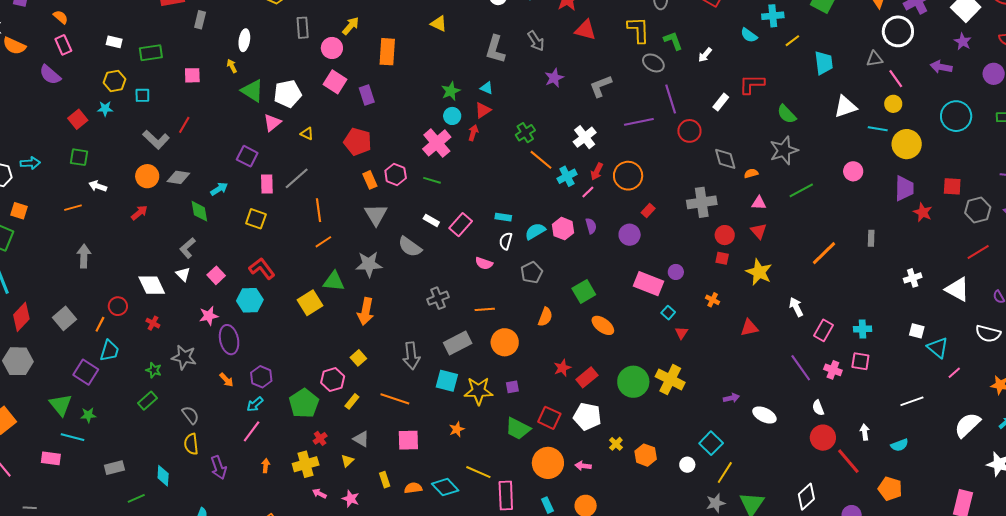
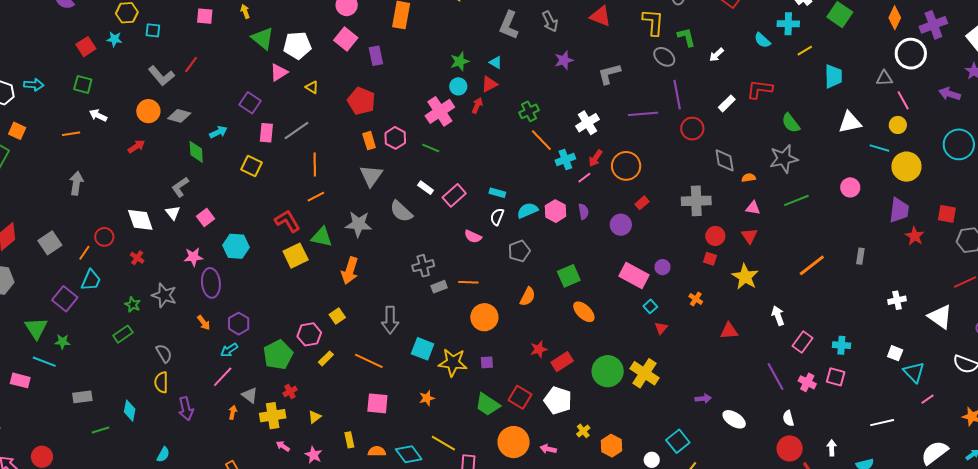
red L-shape: (262, 269) -> (287, 221), moved
gray rectangle: (458, 343) -> (439, 287), moved, size x0.6
gray triangle: (361, 439) -> (250, 395), moved

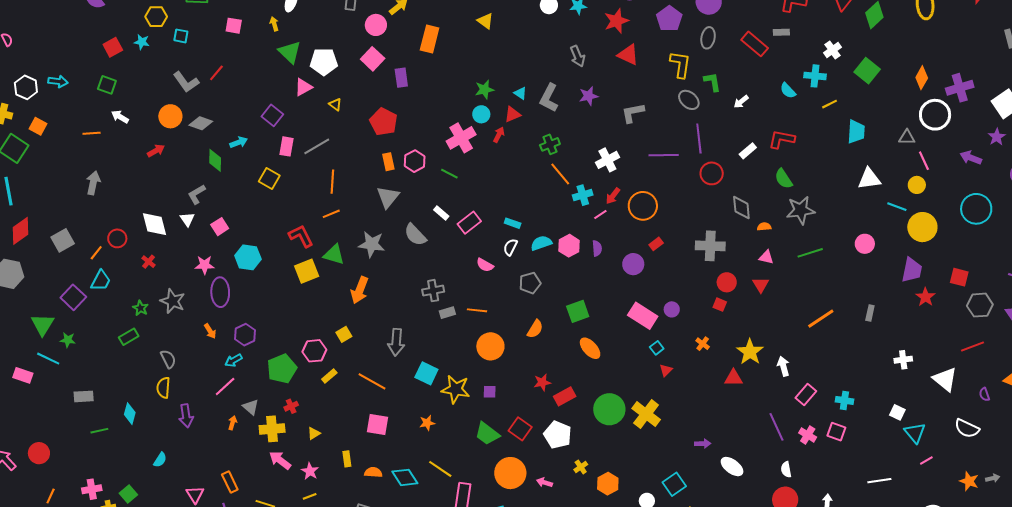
gray L-shape: (509, 25) -> (549, 98), moved
green semicircle: (791, 123) -> (783, 179), moved
yellow star: (745, 277) -> (750, 352), moved
pink arrow: (283, 446) -> (280, 460), size x1.6

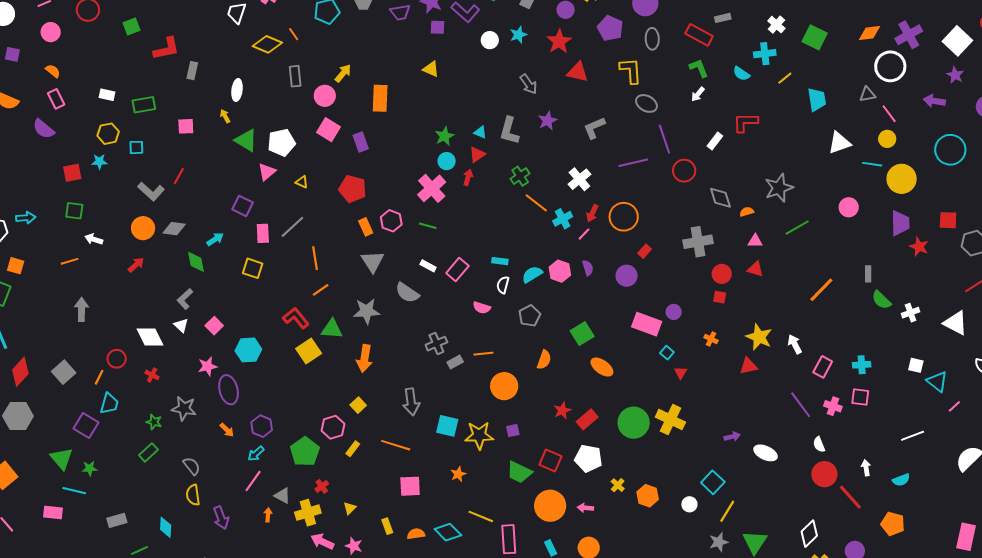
red square: (113, 47) -> (72, 173), turned 30
orange diamond: (922, 78) -> (869, 33), turned 65
green L-shape: (712, 82) -> (699, 68), moved
green semicircle: (783, 179) -> (881, 300), moved
red triangle: (761, 285) -> (755, 269), turned -30

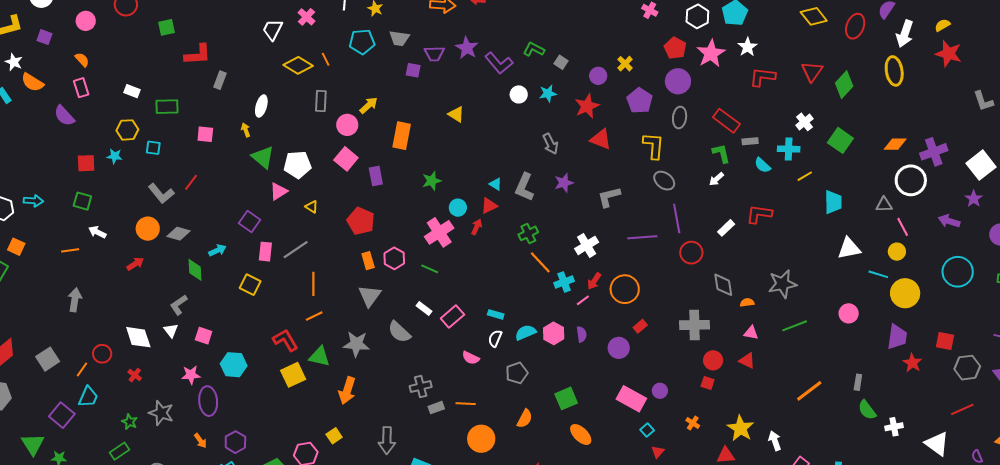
gray rectangle: (723, 18) -> (750, 141), moved
purple square: (438, 27) -> (413, 70), moved
green star: (444, 136) -> (432, 181), moved
pink square: (214, 326) -> (204, 336), turned -36

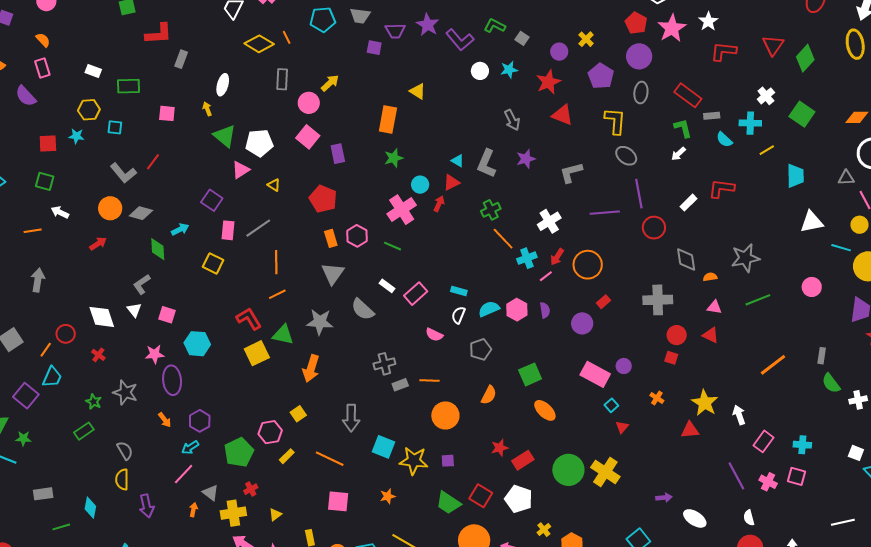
orange rectangle: (402, 136) -> (388, 120), moved

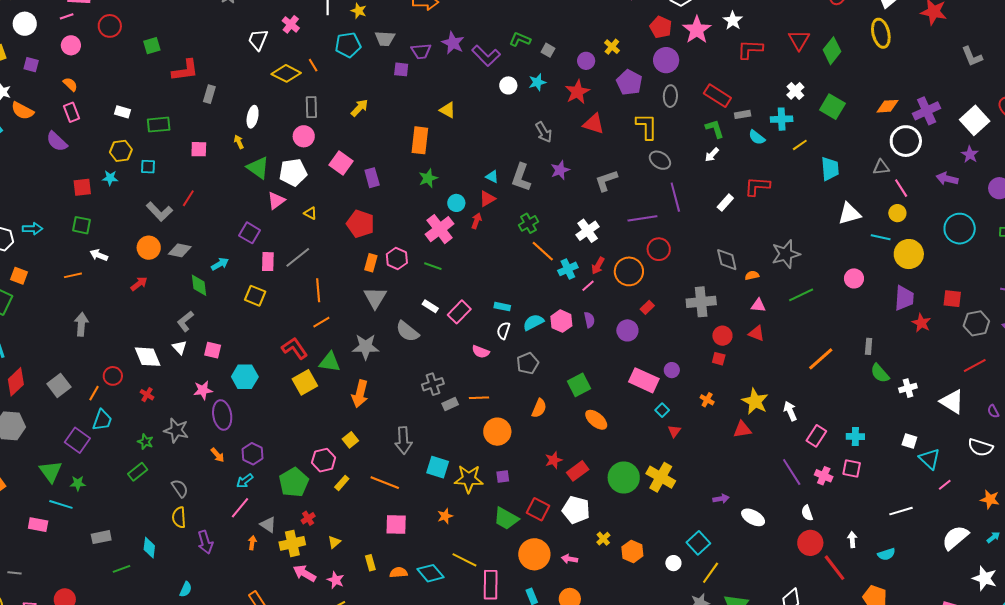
pink circle: (309, 103) -> (304, 136), moved
red circle: (654, 228) -> (659, 249), moved
orange rectangle: (331, 238) -> (371, 263), turned 36

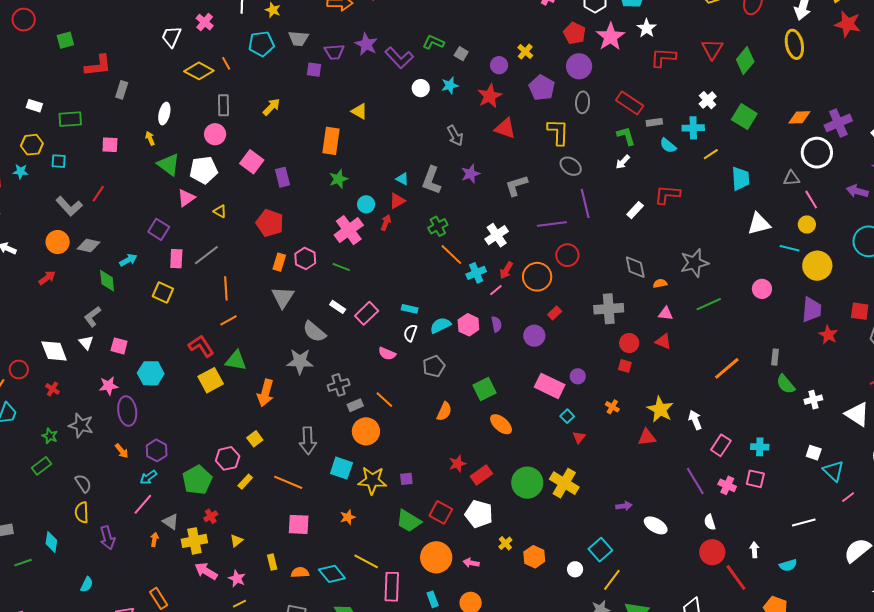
gray star: (366, 347) -> (300, 361), moved
orange line: (479, 398) -> (384, 400), turned 42
orange circle: (497, 432) -> (366, 431), moved

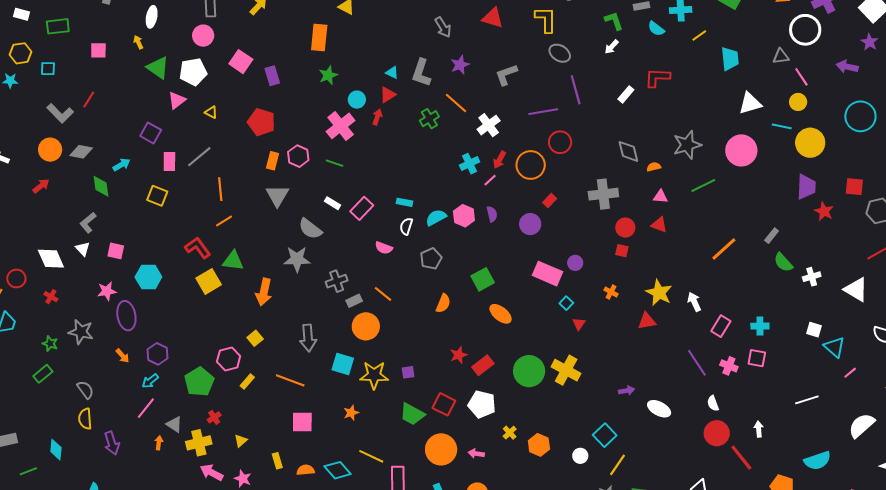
orange line: (451, 255) -> (456, 103), moved
pink circle: (762, 289) -> (741, 150), moved, size x1.6
gray rectangle: (775, 357) -> (772, 236), turned 35
cyan semicircle: (788, 565) -> (817, 461), moved, size x1.5

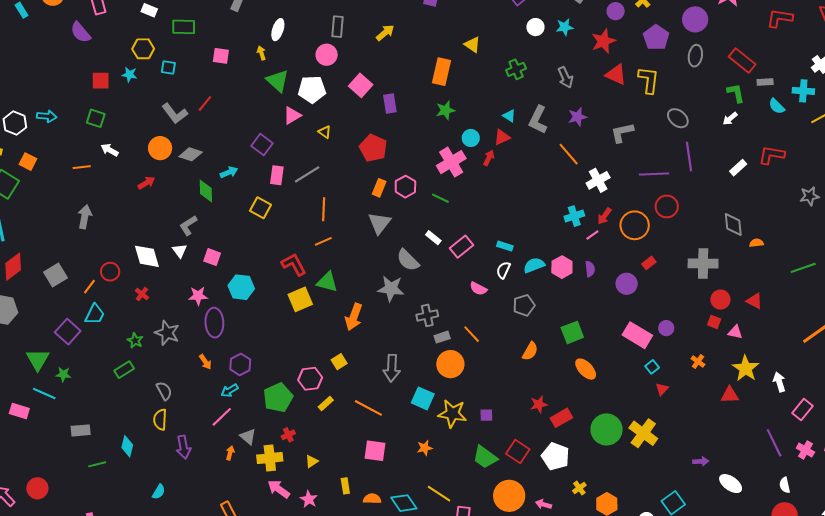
yellow L-shape: (546, 20) -> (649, 80), moved
green cross: (429, 119) -> (516, 69), moved
gray star: (687, 145) -> (810, 196), moved, size x0.7
pink triangle: (661, 197) -> (735, 332), moved

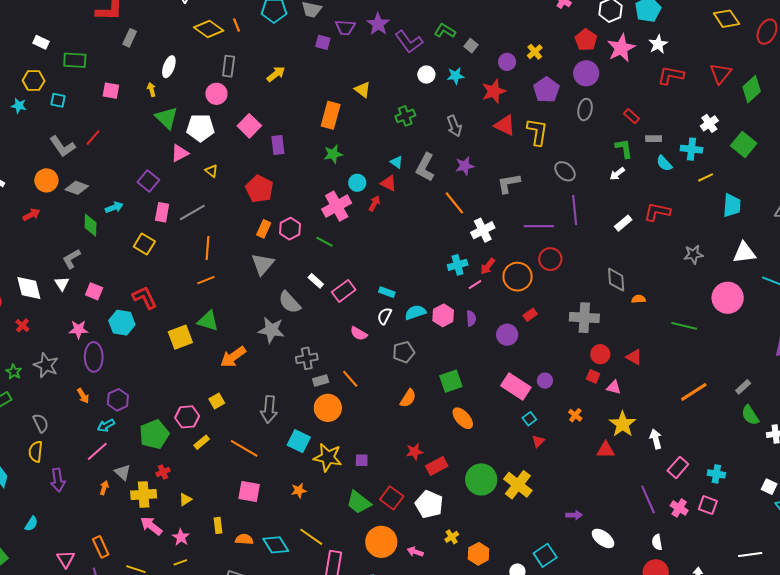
red rectangle: (742, 60) -> (632, 116), size x0.6
red triangle: (502, 137) -> (388, 183), turned 48
red L-shape: (294, 264) -> (145, 298), moved
green line: (803, 268) -> (684, 326), turned 30
orange arrow: (354, 317) -> (233, 357), turned 32

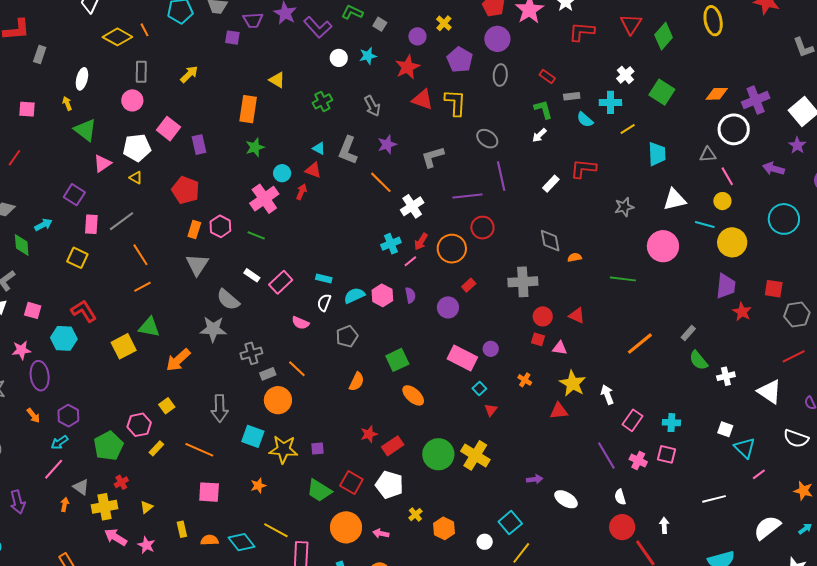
white pentagon: (200, 128) -> (137, 148), moved
orange line: (207, 248) -> (140, 255), turned -30

